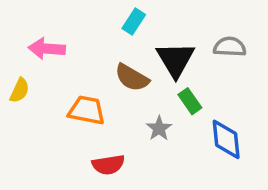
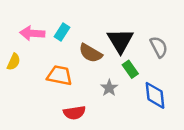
cyan rectangle: (134, 21) -> (62, 32), moved
gray semicircle: (230, 47) -> (159, 47), moved, turned 60

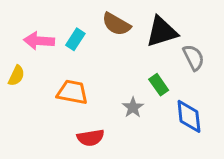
black triangle: (120, 41) -> (162, 32), moved, turned 44
brown semicircle: (91, 53) -> (116, 24), moved

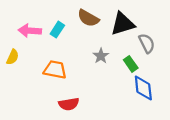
green rectangle: (159, 85) -> (131, 64), moved
gray star: (133, 107) -> (101, 56), moved

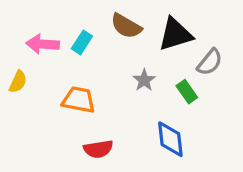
gray semicircle: (147, 43) -> (210, 62), turned 66
blue diamond: (143, 88) -> (170, 139), moved

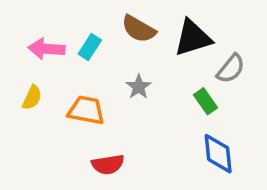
gray star: (144, 80) -> (139, 87), moved
yellow semicircle: (18, 82) -> (32, 98), moved
blue diamond: (170, 139) -> (218, 154), moved

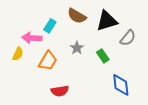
pink arrow: (46, 49) -> (32, 38), moved
green rectangle: (205, 101) -> (103, 56), moved
orange trapezoid: (86, 110) -> (48, 61), turned 110

